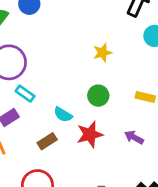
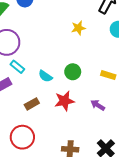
yellow star: (103, 53) -> (78, 28), moved
cyan semicircle: (63, 115) -> (45, 76), moved

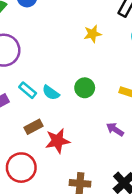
cyan rectangle: (17, 67) -> (28, 90), moved
red star: (64, 101) -> (57, 141), moved

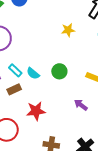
brown rectangle: (34, 127) -> (14, 89), moved

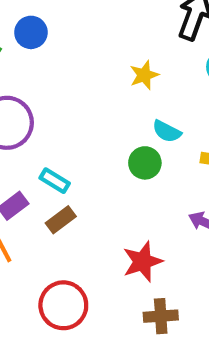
cyan semicircle: (33, 73) -> (167, 131), moved
red star: (36, 111) -> (143, 262), moved

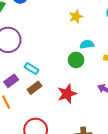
cyan semicircle: (167, 131) -> (87, 44), turned 144
red star: (143, 262) -> (67, 94), moved

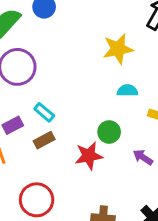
yellow star: (76, 17) -> (118, 49), size x1.5
green circle: (76, 60) -> (109, 132), moved

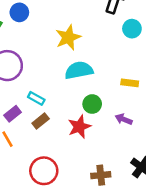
yellow star: (118, 49) -> (68, 37), moved
cyan semicircle: (127, 90) -> (79, 70), moved, size x1.6

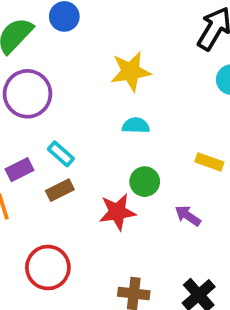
cyan semicircle: (79, 70) -> (136, 125), size x0.6

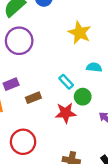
yellow star: (131, 72) -> (80, 33), turned 30
cyan semicircle: (136, 125) -> (94, 67), moved
cyan rectangle: (61, 154) -> (66, 82), moved

